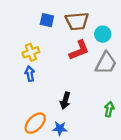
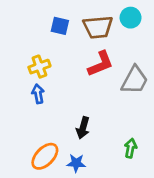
cyan circle: (103, 34) -> (131, 18), moved
green arrow: (109, 109) -> (131, 148), moved

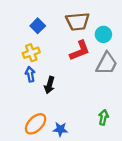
cyan circle: (131, 18) -> (103, 34), moved
blue square: (60, 26) -> (38, 26), moved, turned 32
black arrow: (83, 128) -> (50, 85), moved

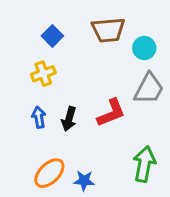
red L-shape: (80, 51) -> (111, 113), moved
blue arrow: (30, 74) -> (39, 117), moved
green arrow: (103, 117) -> (144, 164), size x1.6

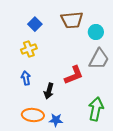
black arrow: (69, 119) -> (49, 91), moved
orange ellipse: (49, 173) -> (33, 115), turned 50

